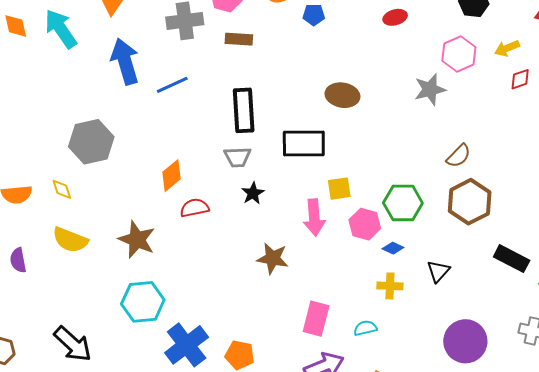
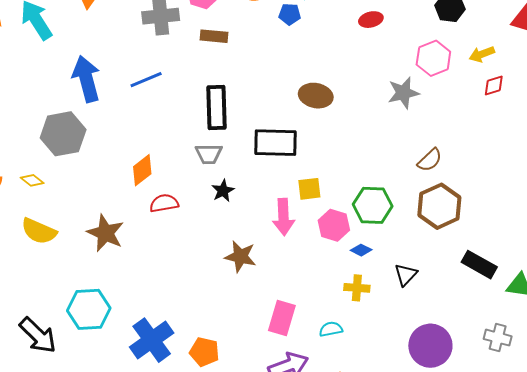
blue arrow: (125, 61) -> (86, 79), moved
yellow diamond: (62, 189) -> (32, 180), turned -35
cyan hexagon: (143, 302) -> (89, 309), moved

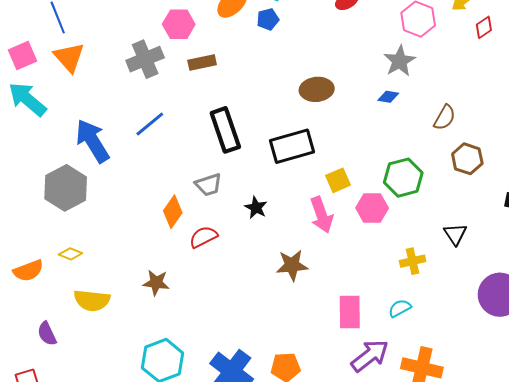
gray hexagon: (63, 134) -> (66, 188), moved
gray trapezoid: (209, 154) -> (208, 185), moved
brown hexagon: (439, 206) -> (467, 159), size x0.7
brown star: (105, 233) -> (156, 283), size x0.7
blue diamond: (361, 250) -> (388, 97), moved

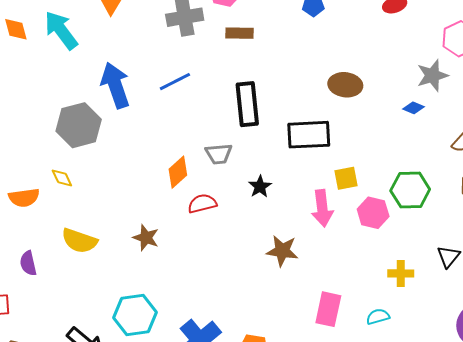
yellow diamond: (70, 254) -> (62, 178), moved, turned 30

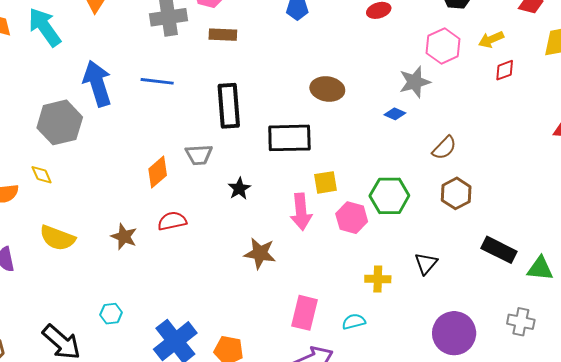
blue line: (175, 82) -> (157, 81), turned 32
red semicircle: (202, 204) -> (172, 221), moved
cyan hexagon: (135, 315) -> (111, 314), size x0.5

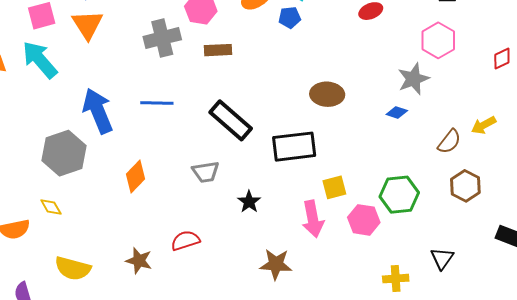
yellow arrow: (491, 39) -> (484, 125), moved
black rectangle: (229, 106) -> (231, 120), turned -39
orange diamond: (158, 172) -> (136, 177), moved

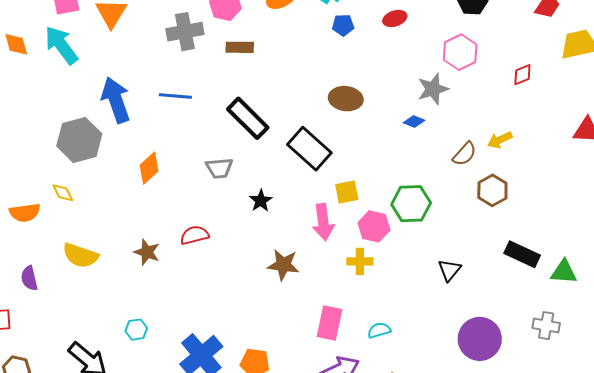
blue pentagon: (290, 17) -> (343, 25), moved
black rectangle: (294, 147) -> (309, 149), turned 45
brown hexagon: (465, 186) -> (492, 190), moved
yellow cross: (396, 279) -> (360, 261), moved

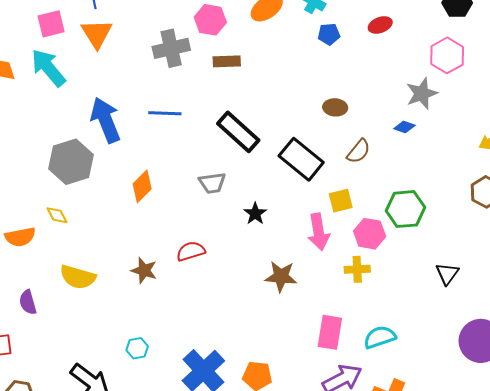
brown ellipse: (346, 99) -> (335, 107), size x0.7
brown semicircle: (464, 154) -> (359, 151), moved
cyan semicircle: (379, 330) -> (380, 337), size x1.4

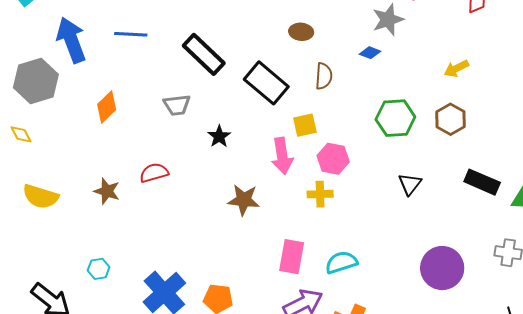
brown semicircle: (359, 151) -> (324, 76), turned -36
green hexagon: (405, 209) -> (395, 118), moved
black triangle: (447, 274) -> (410, 184), moved

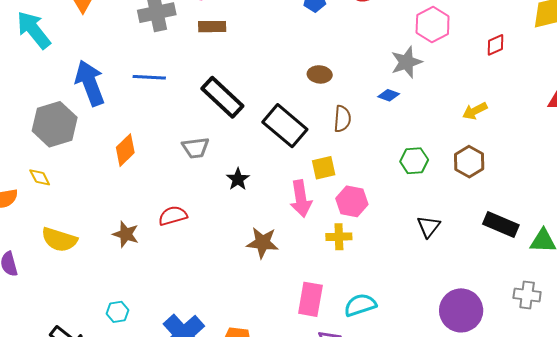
green hexagon: (395, 118) -> (414, 161), size x0.7

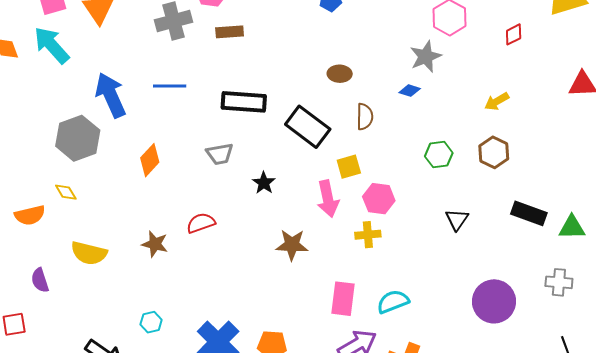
black rectangle: (222, 97) -> (244, 102), turned -36

